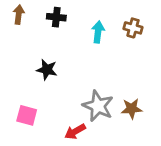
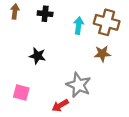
brown cross: (133, 28) -> (107, 22), size x1.6
brown star: (132, 109) -> (102, 54), moved

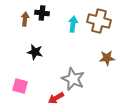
brown arrow: (15, 12) -> (25, 19), moved
brown star: (102, 54) -> (107, 58), moved

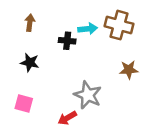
black cross: (42, 13) -> (67, 41), moved
cyan arrow: (73, 24) -> (88, 29), turned 77
black star: (35, 52) -> (30, 62), moved

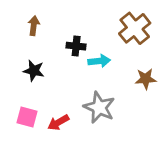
brown cross: (119, 25) -> (135, 28), turned 36
cyan arrow: (88, 29) -> (99, 61), moved
red arrow: (67, 118) -> (58, 122), moved

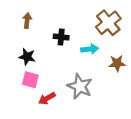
cyan arrow: (99, 61) -> (90, 49), moved
pink square: (27, 117) -> (30, 80), moved

